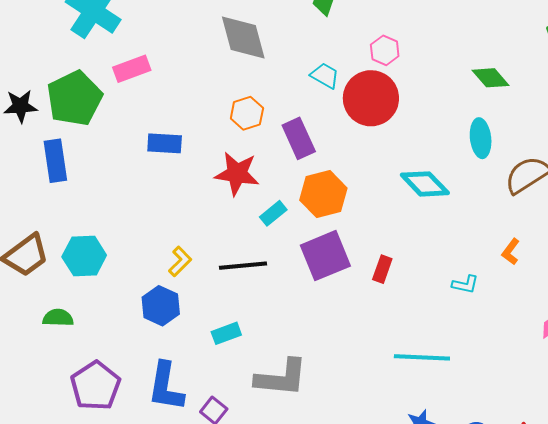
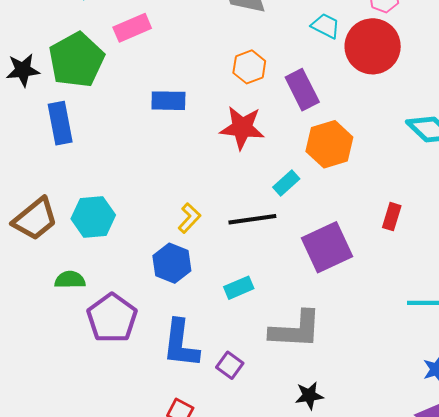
cyan rectangle: (273, 213) -> (286, 183), moved
purple square: (325, 256) -> (327, 247), moved
purple pentagon: (96, 386) -> (112, 318), moved

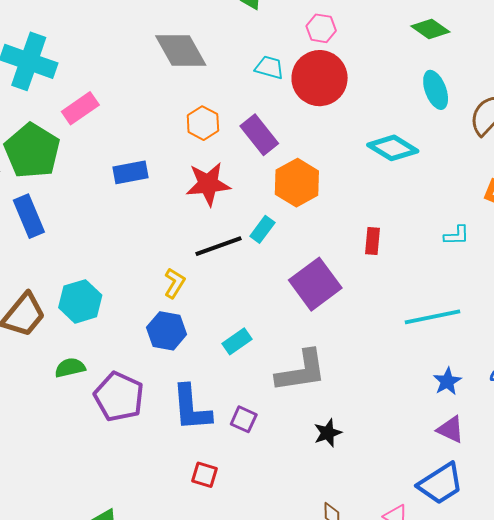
black line: (252, 219) -> (219, 246), moved

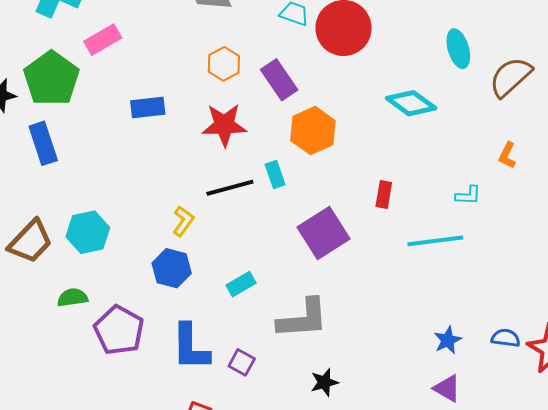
cyan rectangle: (262, 229) -> (275, 174), turned -60
cyan line: (432, 317) -> (435, 241), moved

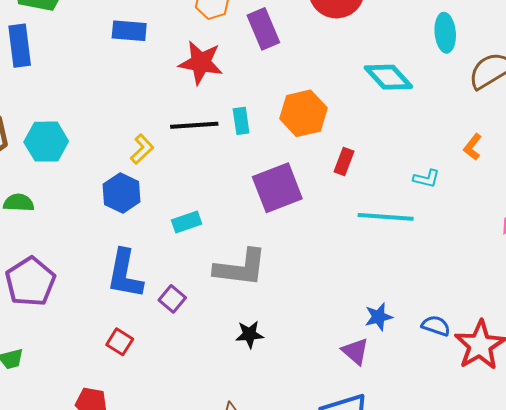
orange hexagon: (313, 131) -> (303, 113), moved
purple pentagon: (119, 330) -> (30, 282), moved
purple triangle: (447, 388) -> (355, 351), moved

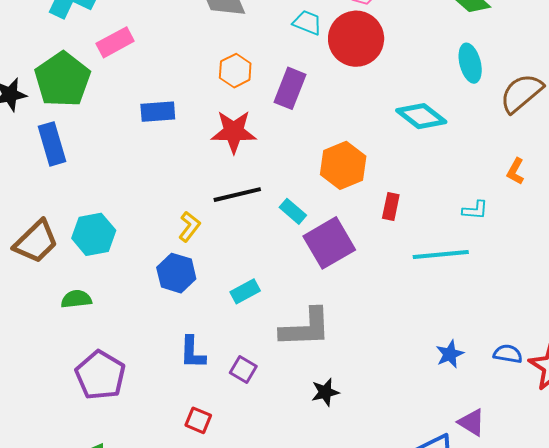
purple rectangle: (263, 29) -> (290, 88), turned 54
cyan rectangle: (241, 121) -> (293, 211), moved, turned -32
blue L-shape: (125, 274) -> (193, 352), size x0.7
purple triangle: (355, 351) -> (472, 422), moved

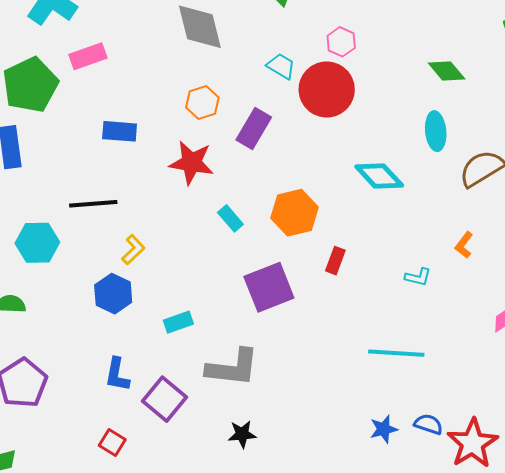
black line: (237, 195) -> (93, 204), moved
cyan rectangle: (293, 211) -> (230, 218), moved
cyan line: (441, 254) -> (396, 353), moved
blue star: (450, 354) -> (384, 429), moved
purple square: (243, 369) -> (165, 399), size x1.6

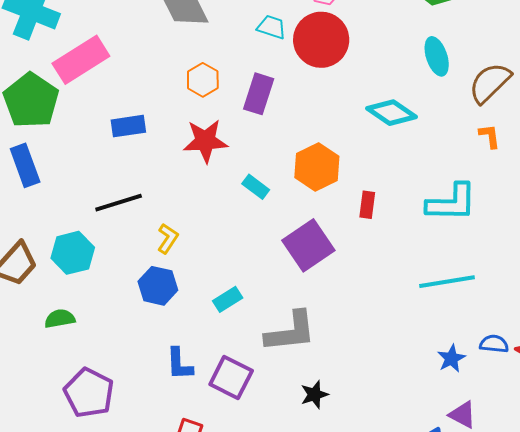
pink rectangle: (88, 56) -> (81, 60), size x1.5
orange L-shape: (464, 245) -> (490, 136), moved, turned 148
cyan L-shape: (418, 277) -> (452, 203), size x2.0

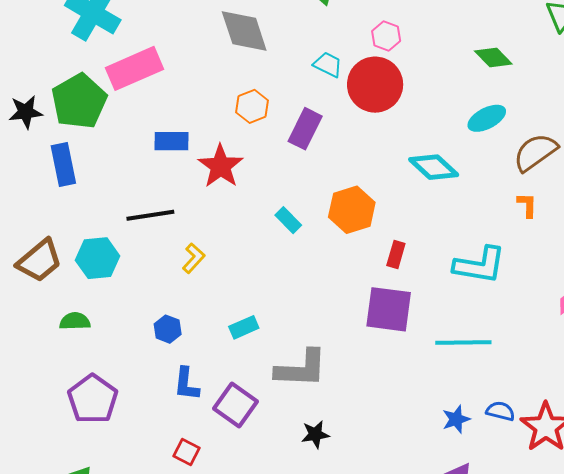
cyan ellipse: (437, 56) -> (487, 118), turned 72
red star: (205, 141) -> (221, 166), moved, turned 30
purple square: (308, 245) -> (389, 309), moved, turned 33
blue hexagon: (158, 286) -> (168, 329), moved, size x0.7

